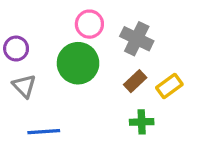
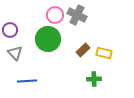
gray cross: (137, 39) -> (77, 15), moved
yellow rectangle: (169, 86) -> (104, 53), turned 49
green cross: (142, 122) -> (94, 79), moved

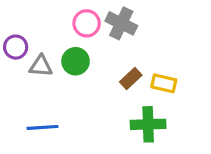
green circle: (48, 39) -> (76, 61), size x0.7
gray triangle: (15, 53) -> (41, 66), moved, turned -42
green cross: (94, 79) -> (148, 124), size x1.5

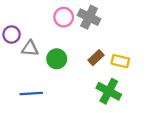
green circle: (76, 61) -> (57, 59), moved
green cross: (148, 124) -> (109, 91), turned 30

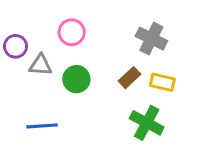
pink circle: (64, 17) -> (72, 32), moved
gray cross: (89, 17) -> (151, 39), moved

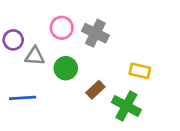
gray cross: (151, 39) -> (95, 33), moved
brown rectangle: (129, 78) -> (95, 90), moved
blue line: (42, 126) -> (23, 98), moved

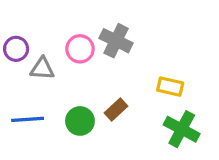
pink circle: (62, 28) -> (80, 49), moved
green circle: (66, 68) -> (80, 121), moved
green cross: (126, 106) -> (182, 129), moved

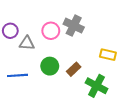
green circle: (80, 121) -> (50, 66), moved
green cross: (182, 129) -> (97, 86), moved

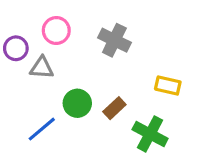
pink circle: (51, 31) -> (56, 30), moved
blue line: (18, 75) -> (42, 129), moved, turned -36

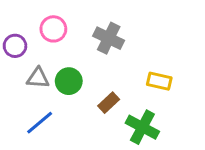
gray triangle: (42, 68) -> (38, 78), moved
green circle: (77, 103) -> (69, 81), moved

